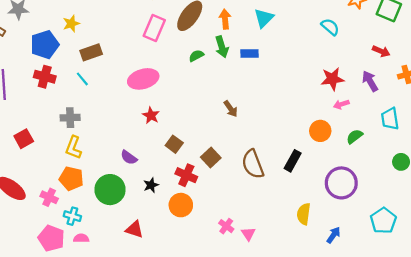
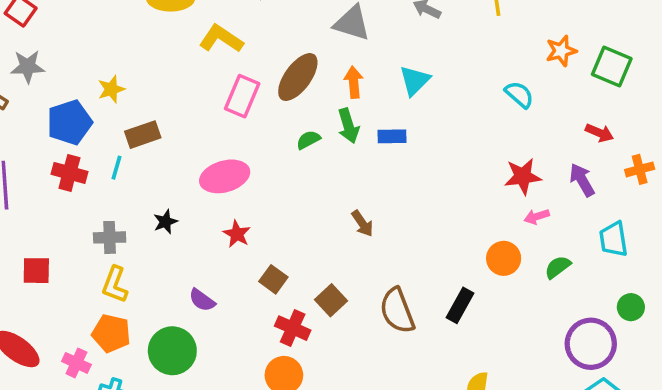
cyan line: (82, 79) -> (117, 168), moved, turned 56
red square: (24, 139) -> (36, 271), turned 30
purple circle: (341, 183) -> (591, 344), moved
black star: (151, 185) -> (165, 222), moved

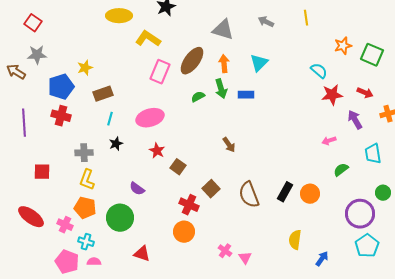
cyan line: (117, 168) -> (110, 119), moved
red star: (523, 176) -> (332, 95), moved
orange circle: (504, 258) -> (310, 194), moved
brown square: (273, 279) -> (178, 167), moved

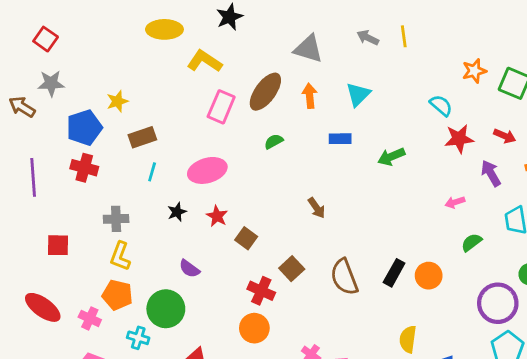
yellow line: (306, 18) -> (404, 36), moved
green arrow: (221, 89) -> (391, 157), moved, turned 84
black star: (116, 144) -> (177, 212), moved
cyan cross: (86, 242) -> (138, 338), moved

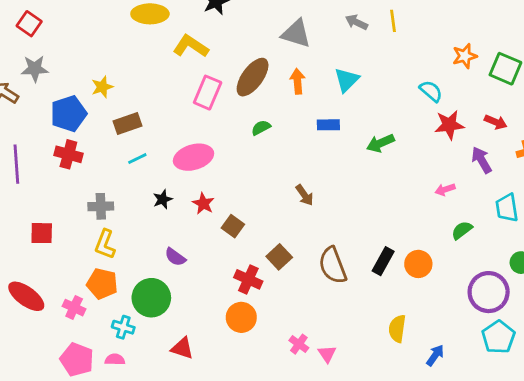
cyan line: (152, 172) -> (137, 159), turned 48

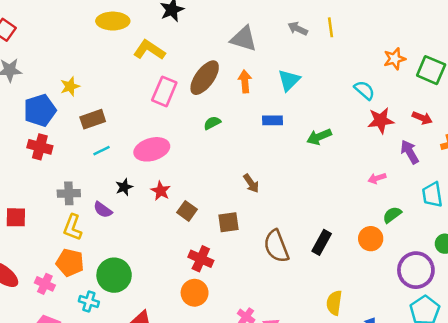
purple semicircle: (175, 257) -> (103, 210), moved
brown square: (279, 257) -> (229, 222), moved, turned 35
orange circle: (418, 264) -> (371, 239), moved

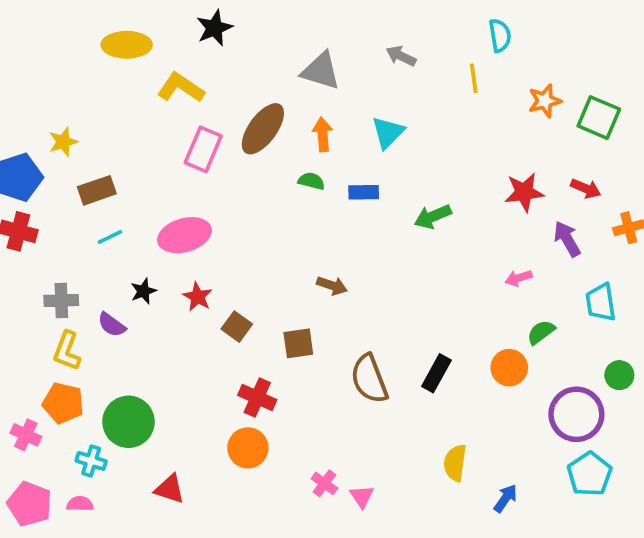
yellow line: (330, 27) -> (474, 78), moved
cyan semicircle: (364, 90) -> (500, 35), moved, turned 40
green semicircle: (212, 123) -> (311, 181), moved, turned 42
brown arrow: (251, 183) -> (332, 286), turned -36

